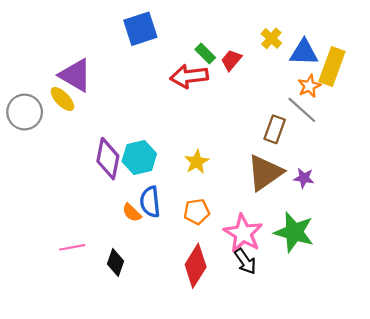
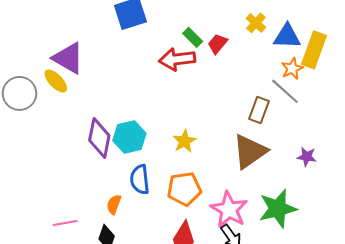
purple star: (304, 178) -> (307, 157), moved
orange pentagon: (197, 212) -> (184, 189), size x1.4
orange semicircle: (132, 213) -> (114, 204), moved, turned 66
green star: (294, 232) -> (278, 209), turned -30

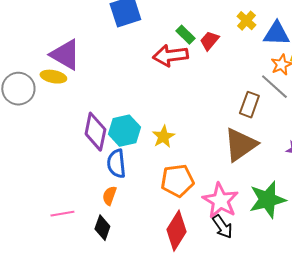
yellow ellipse: (56, 81) -> (53, 77), turned -35
yellow star: (184, 141) -> (163, 137), moved
blue semicircle: (140, 180) -> (116, 164), moved

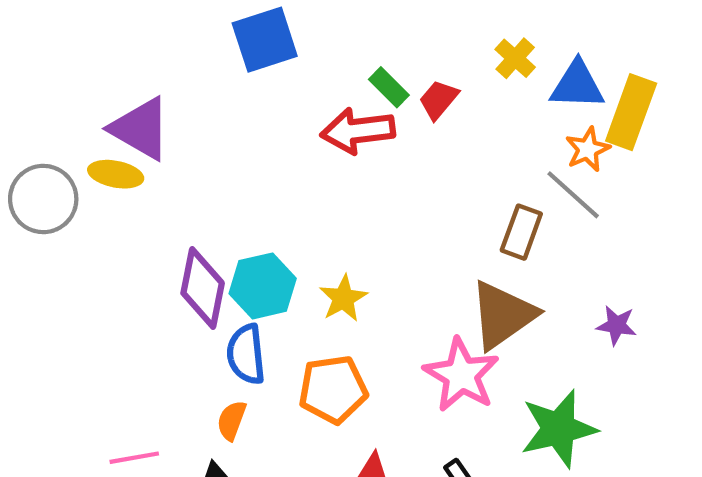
orange pentagon: (177, 181) -> (333, 389), moved
pink star: (220, 201) -> (461, 375), moved

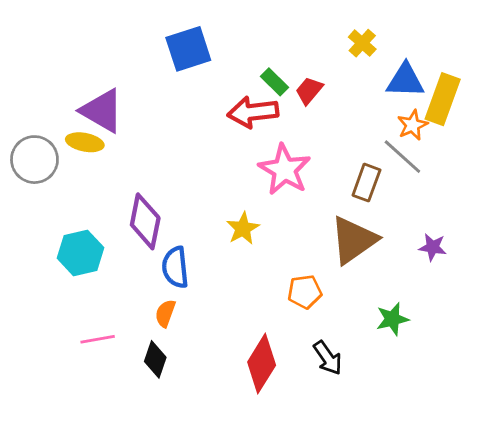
yellow cross: (515, 58) -> (362, 43), moved
cyan hexagon: (263, 286) -> (80, 253), moved
pink star: (461, 375) -> (285, 170), moved
orange pentagon: (333, 389) -> (305, 292), moved, size x0.7
green star: (559, 429) -> (392, 319), size x0.6

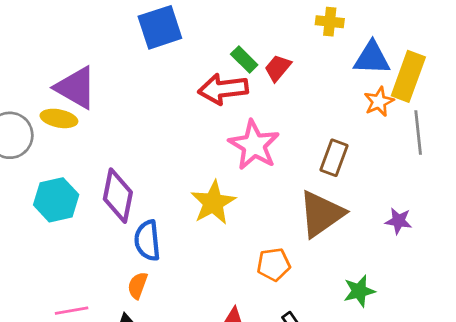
yellow cross: (362, 43) -> (330, 22), turned -36
gray line: (402, 157) -> (418, 132), moved, turned 42
yellow star: (243, 229) -> (213, 203), size x1.4
cyan hexagon: (80, 253) -> (56, 200), moved

